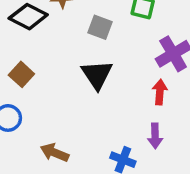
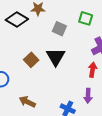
brown square: (21, 74) -> (31, 60), moved

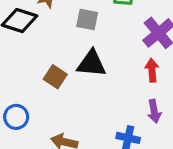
black triangle: (56, 57) -> (92, 64), turned -42

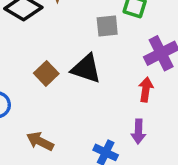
gray square: (87, 20) -> (107, 26), moved, turned -30

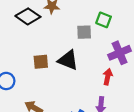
brown square: (46, 73) -> (41, 62), turned 35

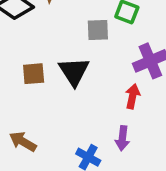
black triangle: (68, 60) -> (74, 71), turned 35

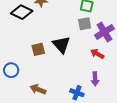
gray square: (98, 30) -> (85, 24), moved
red arrow: (133, 96) -> (97, 54), turned -64

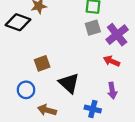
black triangle: (61, 45) -> (69, 83), moved
blue circle: (11, 70) -> (26, 90), moved

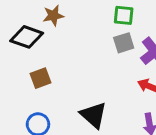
brown square: (42, 63) -> (40, 78), moved

